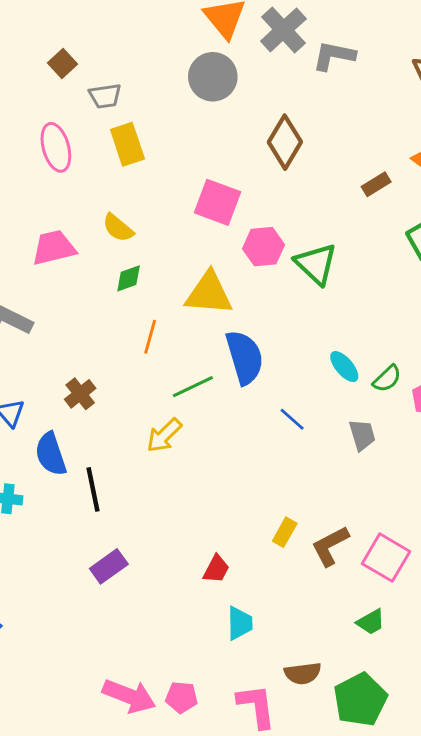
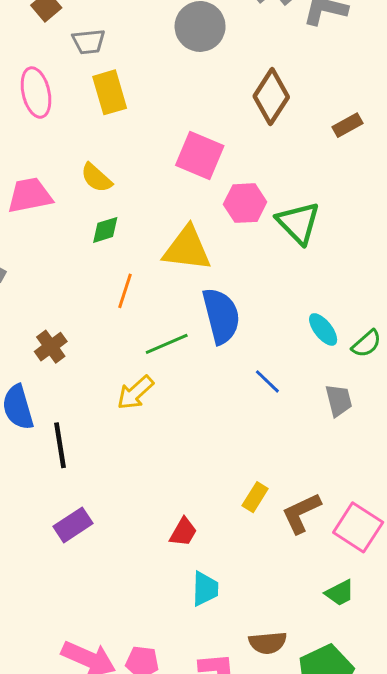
brown rectangle: (376, 184) -> (347, 125), moved

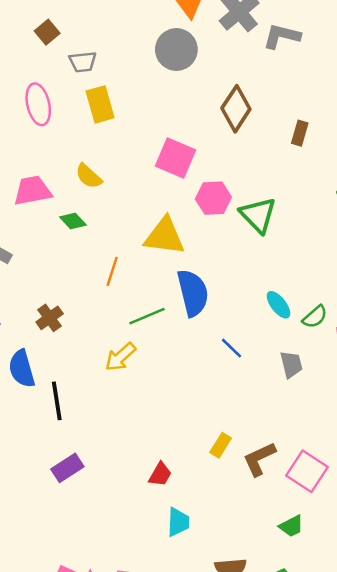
brown rectangle: (347, 125) -> (300, 133), turned -45
green diamond: (105, 230) -> (73, 221), moved, turned 64

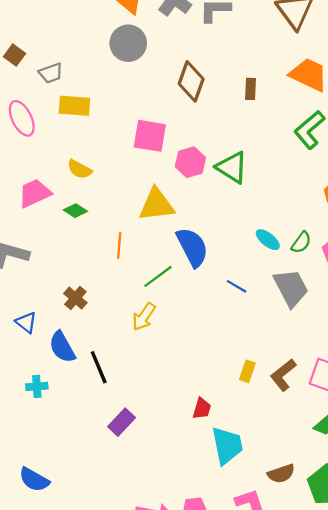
yellow rectangle: (100, 104) -> (74, 106), turned -56
gray trapezoid: (291, 364) -> (291, 288), size x1.6
cyan trapezoid: (178, 522) -> (227, 445), size x1.5

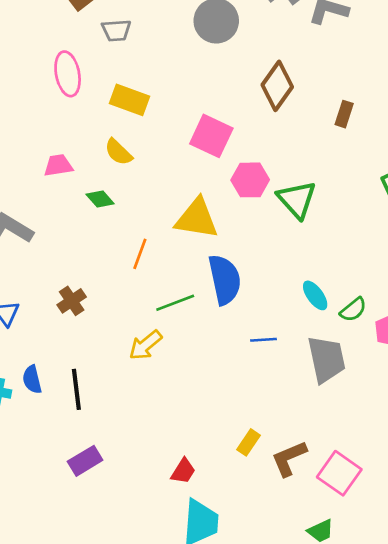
yellow rectangle: (74, 106) -> (129, 100), moved
pink trapezoid: (35, 193) -> (58, 165), size x0.7
blue line: (237, 286) -> (264, 340), turned -50
blue semicircle: (62, 347) -> (32, 380), moved, size x0.7

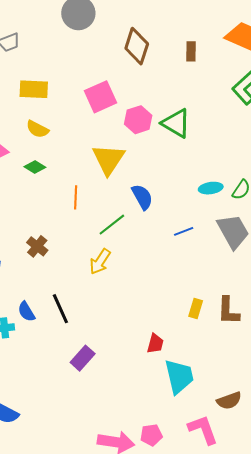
pink square: (211, 136) -> (101, 97), turned -32
yellow triangle: (197, 219) -> (109, 159), turned -48
blue semicircle: (225, 280) -> (142, 197), size x0.7
cyan ellipse: (315, 295) -> (211, 188), turned -45
brown L-shape: (289, 458) -> (228, 311), turned -48

